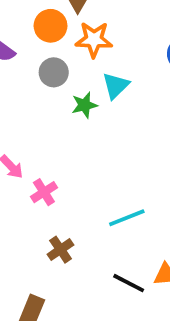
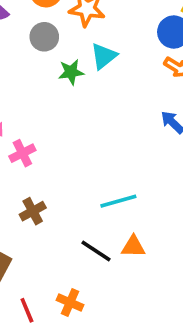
cyan line: (127, 218) -> (118, 201), moved

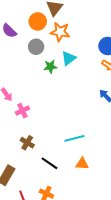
brown cross: (33, 211) -> (27, 143), turned -32
black line: (96, 251) -> (50, 163), moved

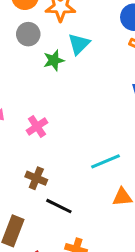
pink cross: (22, 111) -> (37, 126), moved
black line: (50, 163) -> (59, 206), moved

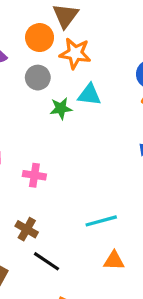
cyan triangle: (79, 44) -> (89, 95), turned 45
pink cross: (37, 126) -> (34, 175), turned 35

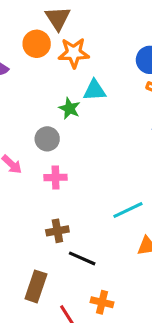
gray circle: (38, 78) -> (47, 139), moved
green star: (61, 108) -> (70, 108), turned -30
brown cross: (27, 229) -> (57, 231), turned -30

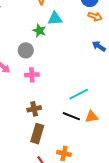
black line: (82, 258) -> (71, 116), moved
brown rectangle: (36, 286) -> (37, 134), moved

